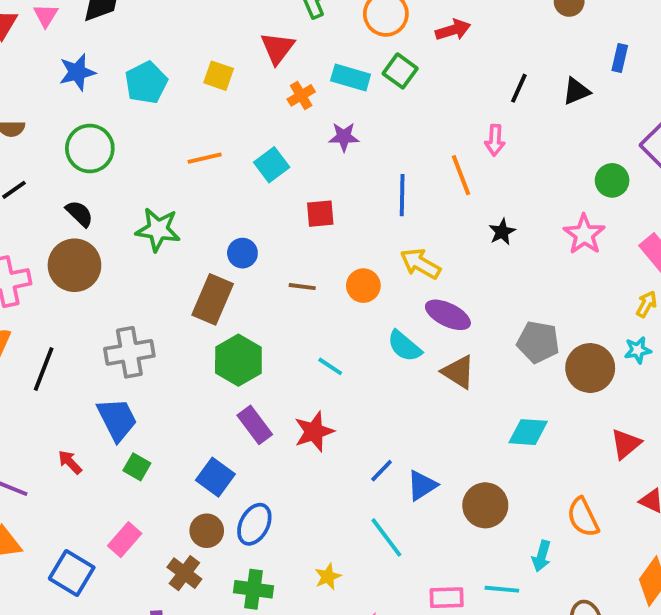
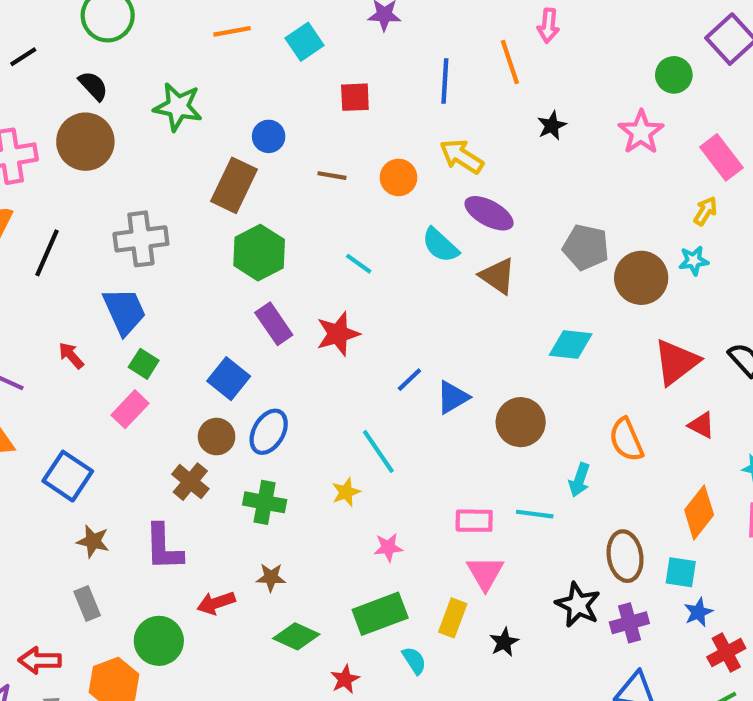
red triangle: (626, 444) -> (676, 362), size x1.4
cyan line: (386, 537) -> (378, 451), moved
pink rectangle: (125, 540) -> (130, 409), moved

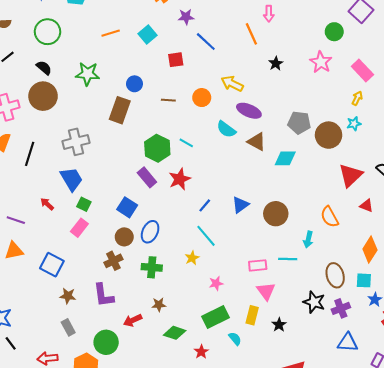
blue line: (445, 81) -> (206, 42), moved, turned -45
green hexagon: (259, 253) -> (157, 148), moved
cyan diamond: (571, 345) -> (285, 158), moved
blue line: (409, 380) -> (205, 205), moved
brown cross: (190, 482) -> (113, 261), turned 30

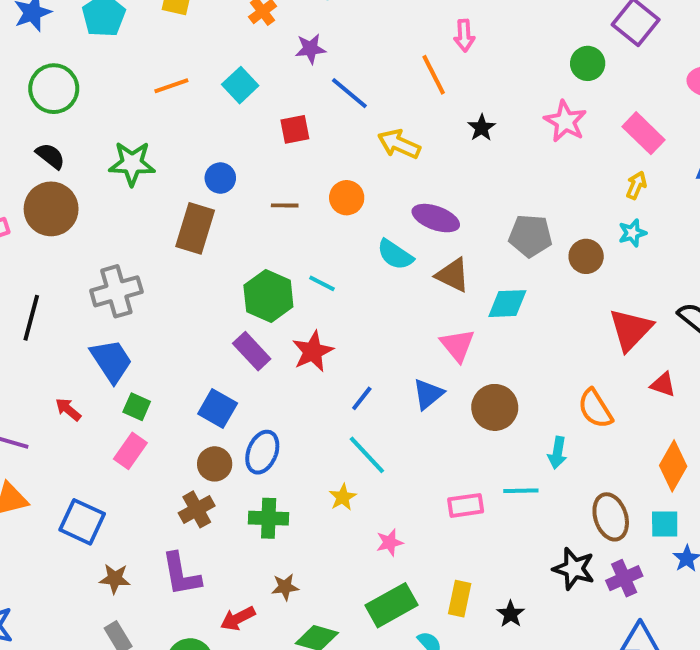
yellow arrow: (232, 84) -> (399, 144), moved
brown circle: (329, 135) -> (586, 256), size x0.7
pink triangle: (266, 291) -> (457, 345), moved

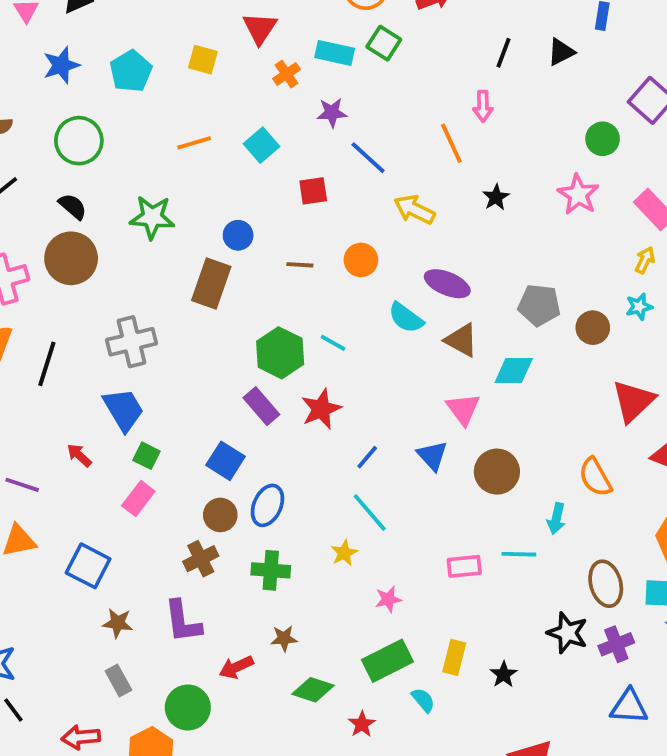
blue triangle: (428, 394) -> (432, 456), turned -36

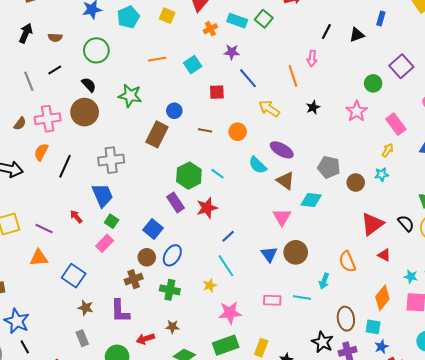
blue triangle: (432, 456) -> (269, 254), moved
pink star: (388, 599) -> (230, 313), size x1.6

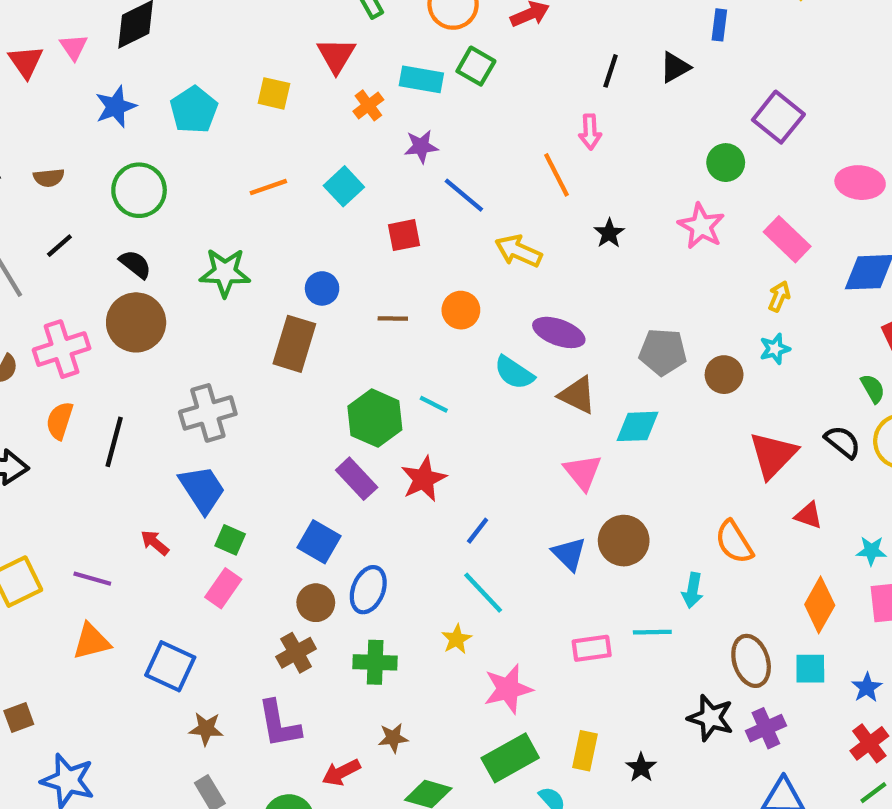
blue star: (381, 347) -> (867, 688), moved

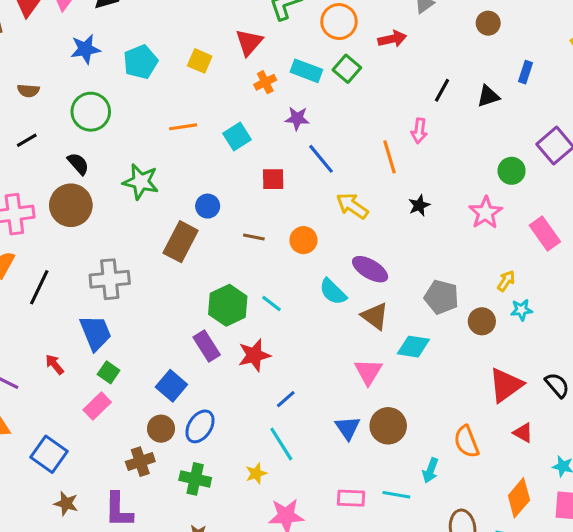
yellow arrow: (779, 296) -> (506, 281), moved

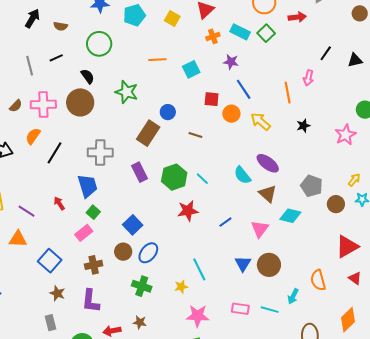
orange circle: (303, 240) -> (231, 114), moved
purple rectangle: (207, 346) -> (139, 172), moved
blue line: (286, 399) -> (225, 222), moved
brown cross: (140, 462) -> (94, 265), moved

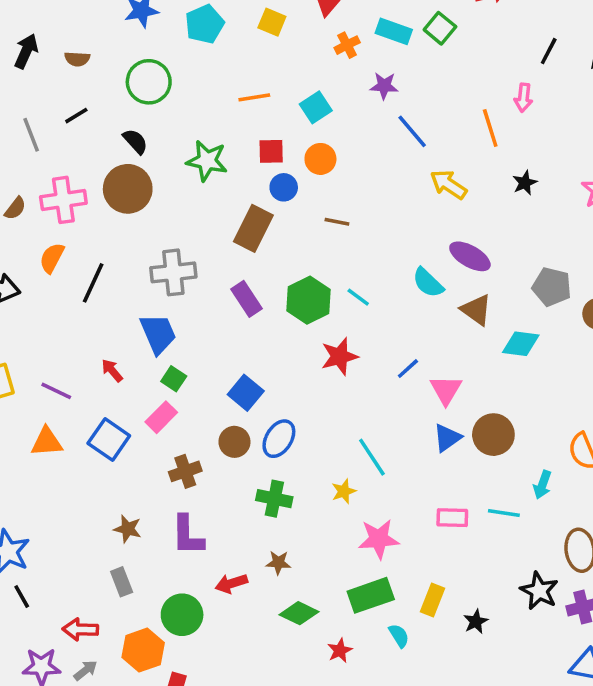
red square: (212, 99) -> (271, 151), moved
orange circle: (231, 114) -> (320, 159), moved
pink triangle: (260, 229) -> (446, 390), moved
blue square: (50, 261) -> (109, 439), moved
blue triangle: (243, 264) -> (447, 438), turned 30

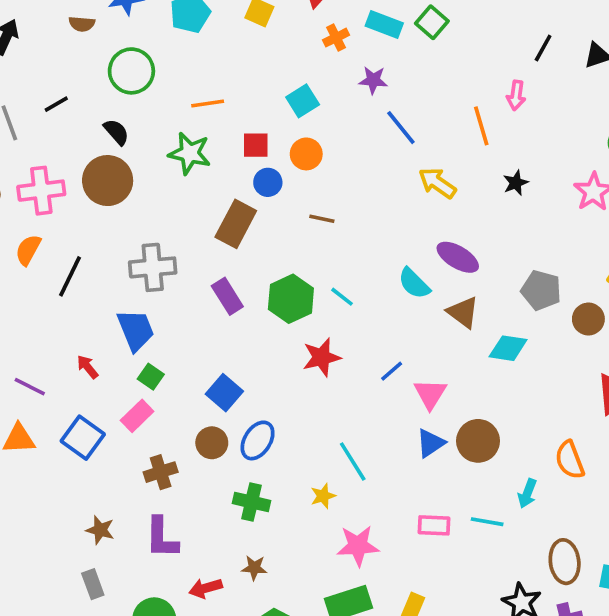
brown semicircle: (77, 59) -> (82, 24), moved
orange line: (254, 97) -> (208, 104), moved

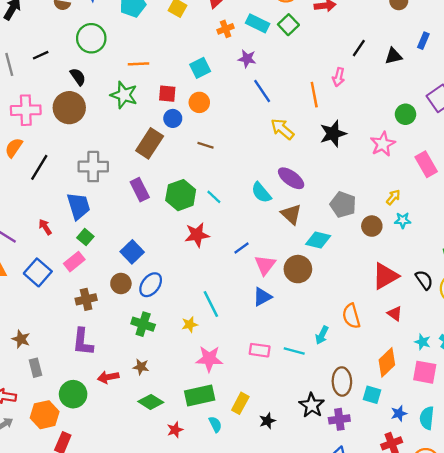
black star: (516, 183) -> (333, 134), size x1.6
brown circle: (478, 441) -> (298, 269), moved
brown star: (100, 530) -> (21, 339), moved

